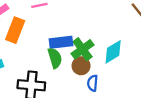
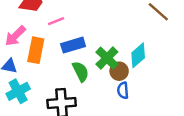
blue rectangle: (61, 42) -> (73, 45), moved
brown circle: (81, 66) -> (119, 71), moved

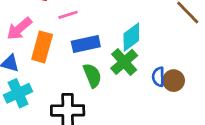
cyan diamond: (138, 55) -> (131, 37), moved
brown circle: (119, 71) -> (174, 81), moved
blue semicircle: (123, 90) -> (158, 77), moved

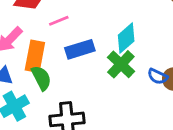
green semicircle: (92, 75) -> (41, 78), moved
blue semicircle: (158, 77) -> (158, 77), turned -60

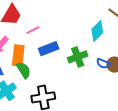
cyan diamond: (126, 38) -> (97, 31), moved
green cross: (121, 64) -> (78, 57), turned 30

